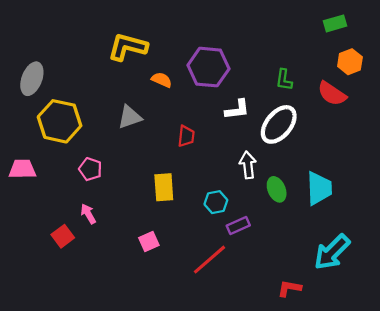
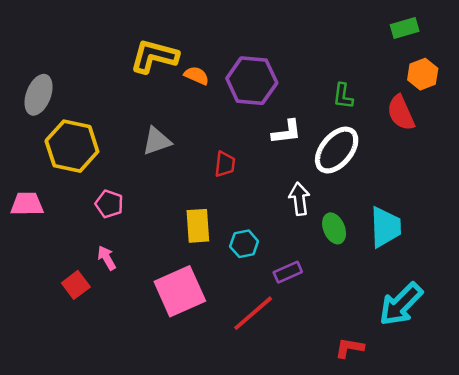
orange semicircle: (162, 80) -> (197, 76), moved
red semicircle: (332, 94) -> (401, 113), turned 32
cyan hexagon: (216, 202) -> (244, 244), moved
pink square: (149, 241) -> (180, 291), size x2.0

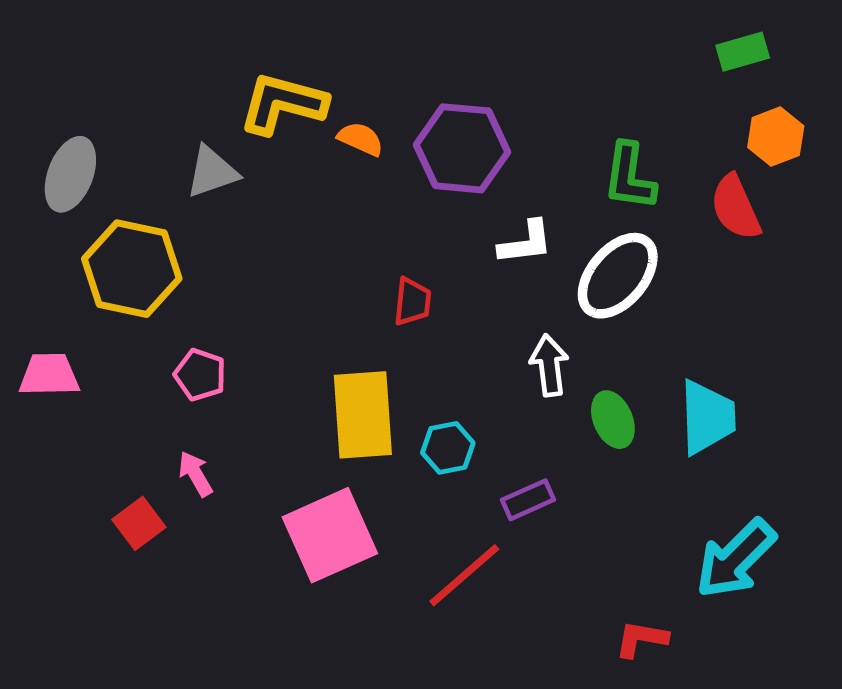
green L-shape: (343, 96) -> (629, 177), size x1.4
gray triangle: (157, 141) -> (212, 172), moved
yellow rectangle: (198, 226) -> (363, 415), size x1.4

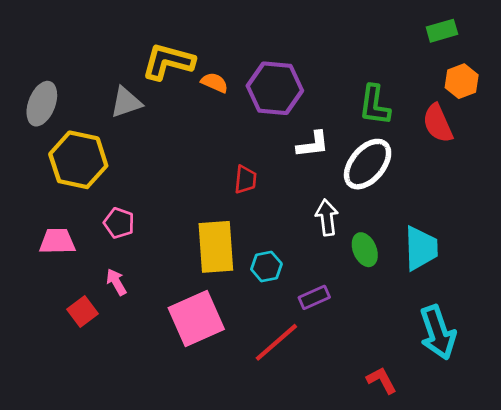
pink trapezoid: (49, 375) -> (57, 241), moved
cyan arrow: (736, 559) -> (438, 333), turned -64
red L-shape: (641, 639) -> (382, 380), turned 52

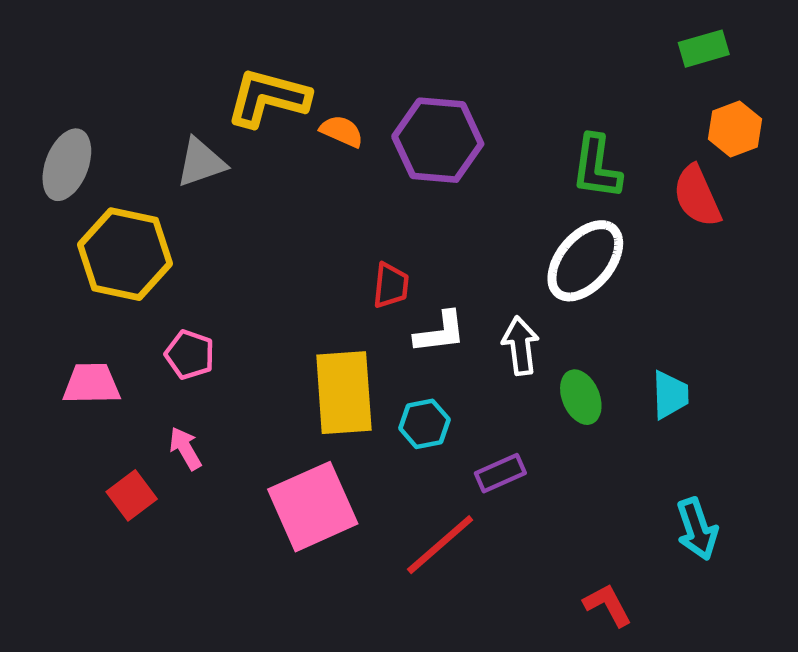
white L-shape: (313, 144) -> (440, 332), moved
cyan trapezoid: (421, 248) -> (670, 395), size x0.7
cyan arrow: (438, 333) -> (697, 529), size x0.7

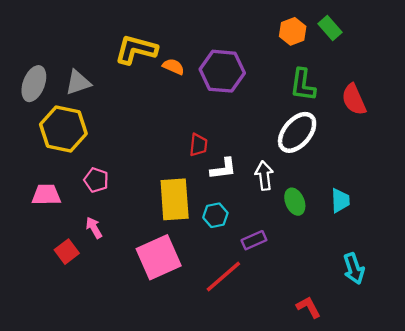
green rectangle: (704, 49) -> (330, 28), moved, turned 65
orange hexagon: (735, 129) -> (293, 31), moved
gray triangle: (201, 163) -> (78, 82), moved

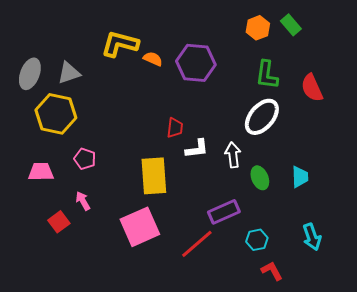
cyan hexagon: (215, 215) -> (257, 240), moved
purple rectangle: (254, 240) -> (224, 212), size x1.4

